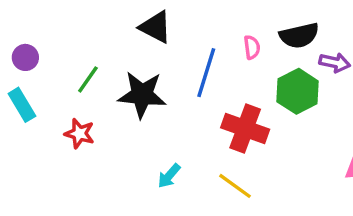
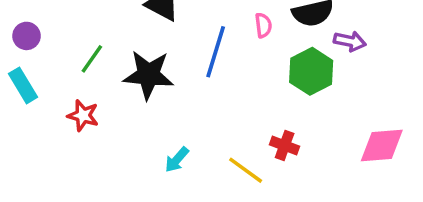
red cross: (245, 128) -> (285, 146), moved, size x0.6

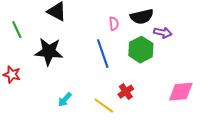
blue line: (216, 52) -> (103, 54), moved, turned -36
green line: (92, 59) -> (17, 30), moved, turned -60
red cross: (285, 146) -> (126, 92), turned 35

